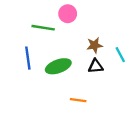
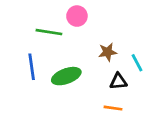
black triangle: (96, 66) -> (118, 81), moved
orange line: (78, 100) -> (113, 108), moved

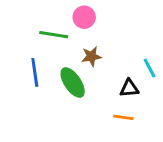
brown star: (108, 52) -> (91, 56), moved
green ellipse: (66, 76) -> (73, 83), turned 76

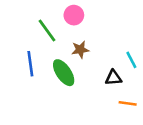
green line: (54, 35) -> (47, 30), turned 45
orange line: (123, 117) -> (128, 103), moved

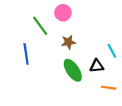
green ellipse: (64, 73) -> (73, 70), moved

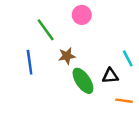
pink circle: (63, 13) -> (82, 15), moved
brown star: (68, 42) -> (67, 56), moved

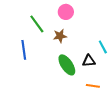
brown star: (67, 56) -> (60, 36), moved
orange line: (124, 101) -> (93, 86), moved

